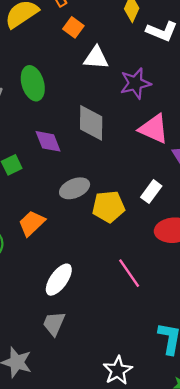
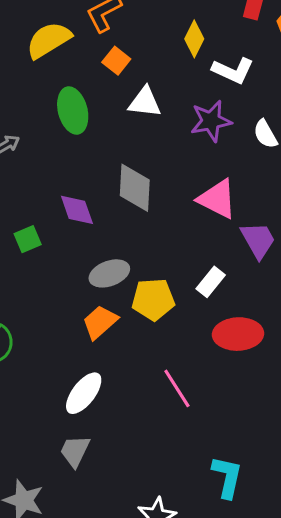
green ellipse: (33, 83) -> (73, 110), moved
purple star: (135, 83) -> (211, 121), moved
orange trapezoid: (32, 223) -> (100, 322), moved

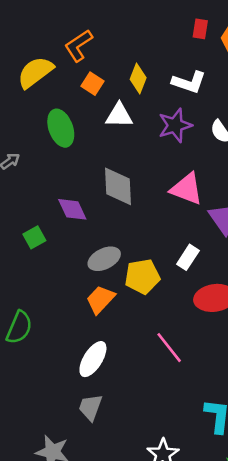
yellow diamond: (194, 39) -> (138, 78), moved

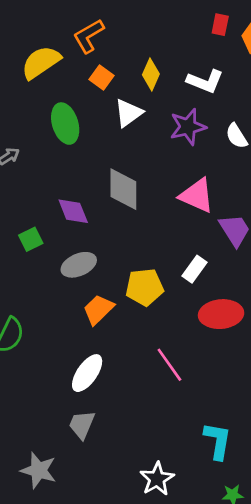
white triangle: (119, 115) -> (128, 113), turned -40
gray ellipse: (104, 259) -> (79, 265), moved

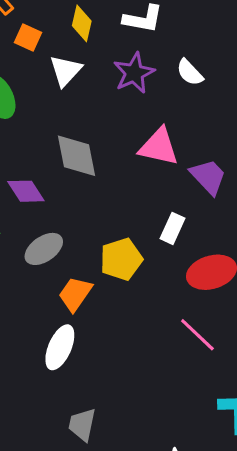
pink line: (169, 365) -> (197, 335), moved
white ellipse: (87, 373) -> (60, 347), moved

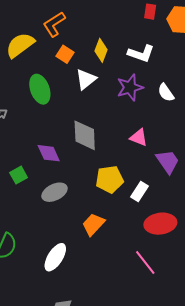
pink triangle: (159, 147) -> (139, 137), size x0.7
yellow pentagon: (121, 259) -> (110, 179), moved
orange trapezoid: (75, 294) -> (93, 224), moved

